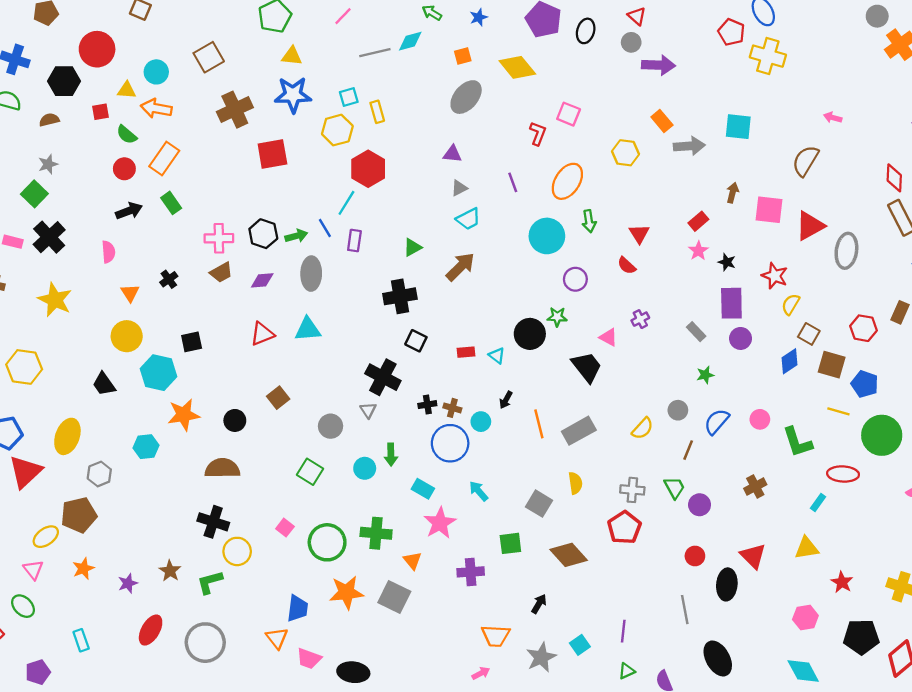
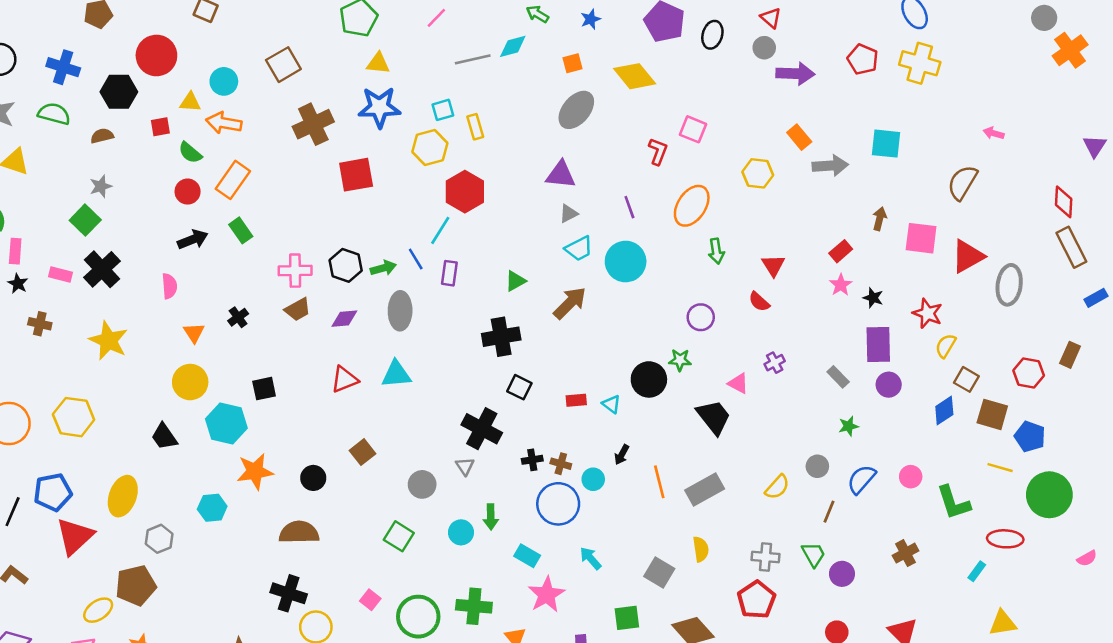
red pentagon: (731, 32) -> (863, 59), moved
purple triangle: (452, 154) -> (561, 175), size x1.4
cyan circle: (547, 236) -> (626, 262), moved
yellow triangle: (807, 548) -> (1003, 623), moved

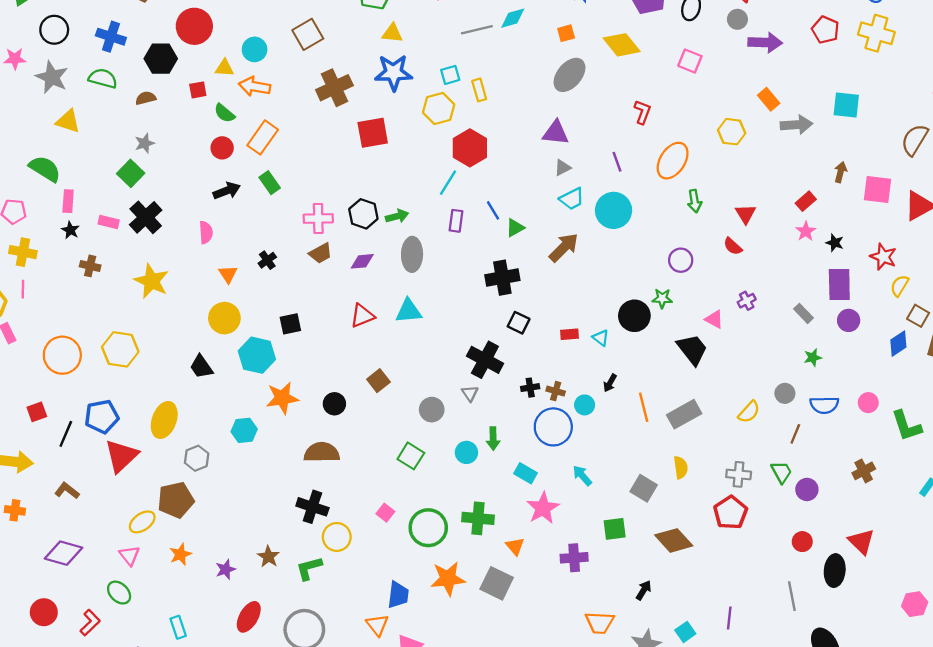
pink square: (693, 129) -> (690, 61), moved
blue line: (416, 259) -> (493, 210), moved
blue semicircle: (861, 479) -> (824, 405), turned -132

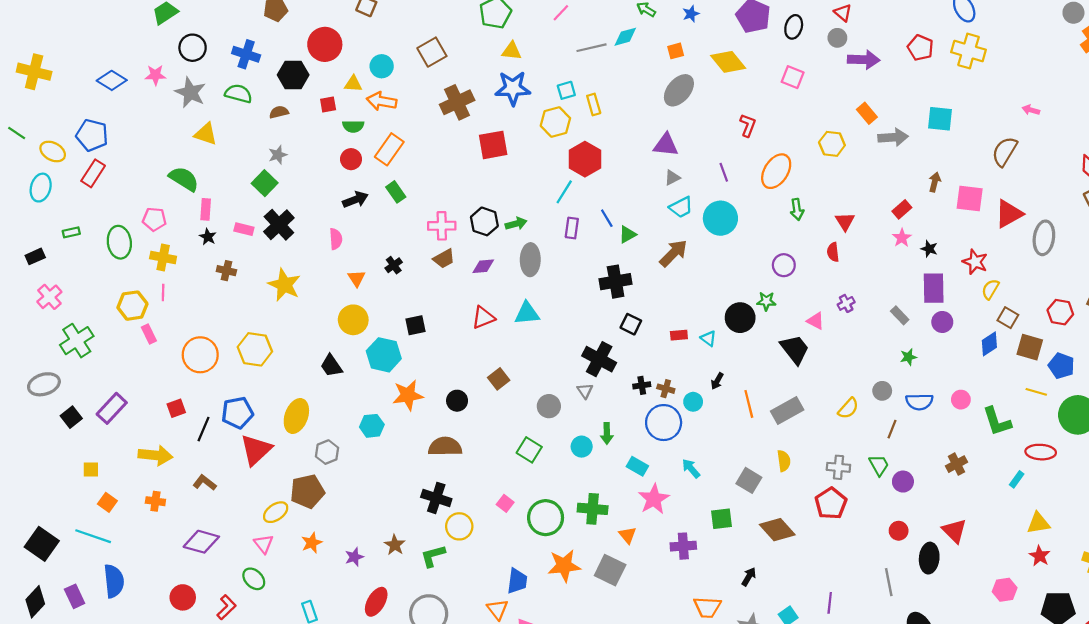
green semicircle: (224, 113) -> (353, 126), turned -40
red semicircle: (733, 246) -> (833, 252), turned 42

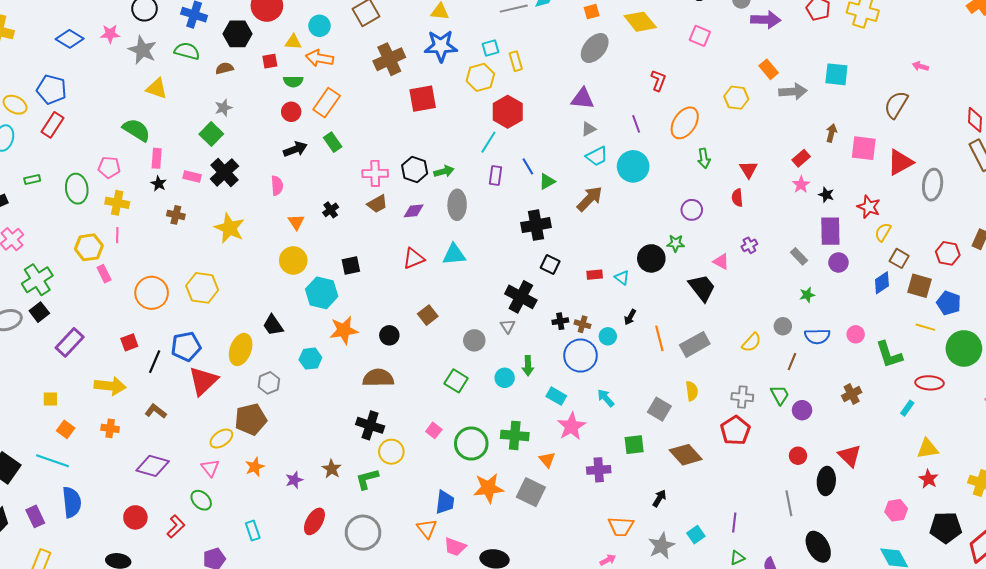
black trapezoid: (331, 366) -> (273, 325), moved
black square: (71, 417) -> (39, 312), moved

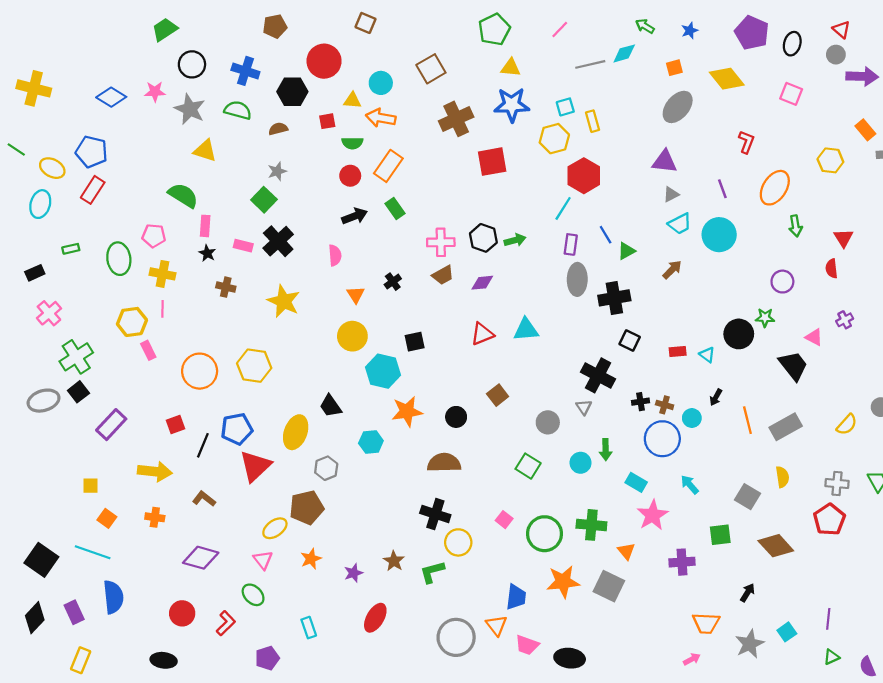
brown arrow: (590, 199) -> (672, 270), size x0.7
gray ellipse: (457, 205) -> (577, 279), moved
gray circle: (363, 533) -> (456, 637), moved

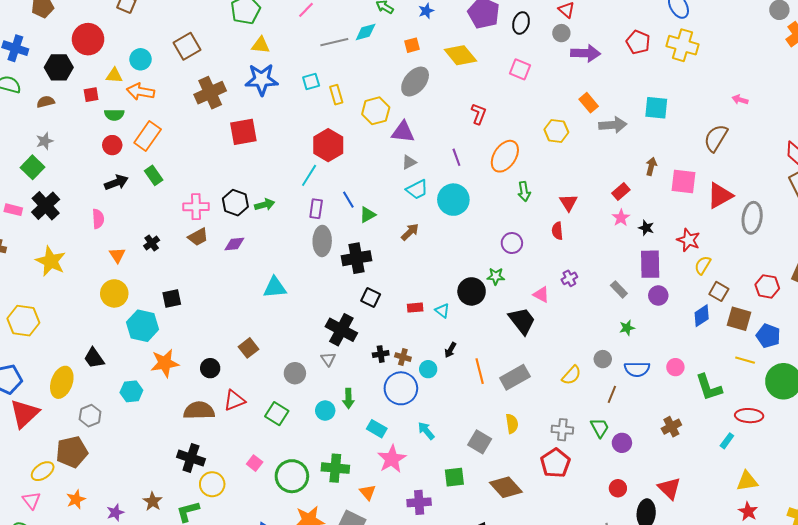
yellow hexagon: (554, 139) -> (376, 111), moved
red triangle: (482, 334) -> (234, 400), moved

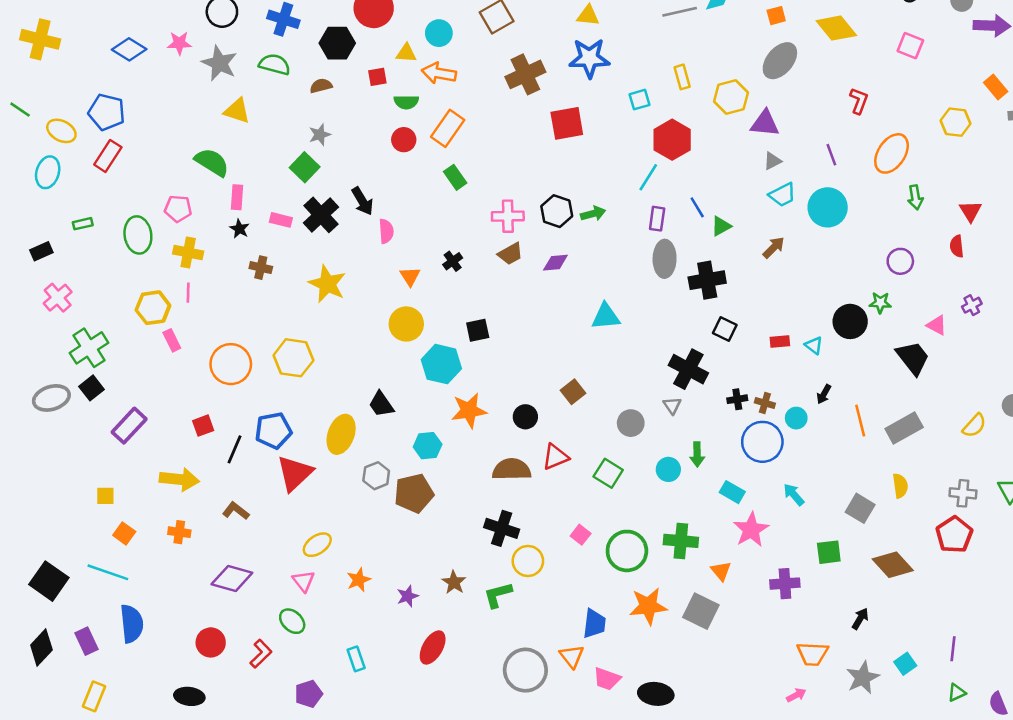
cyan square: (311, 82) -> (639, 100), moved
black arrow: (116, 182) -> (362, 201), moved, turned 80
brown pentagon: (72, 452) -> (414, 493), moved

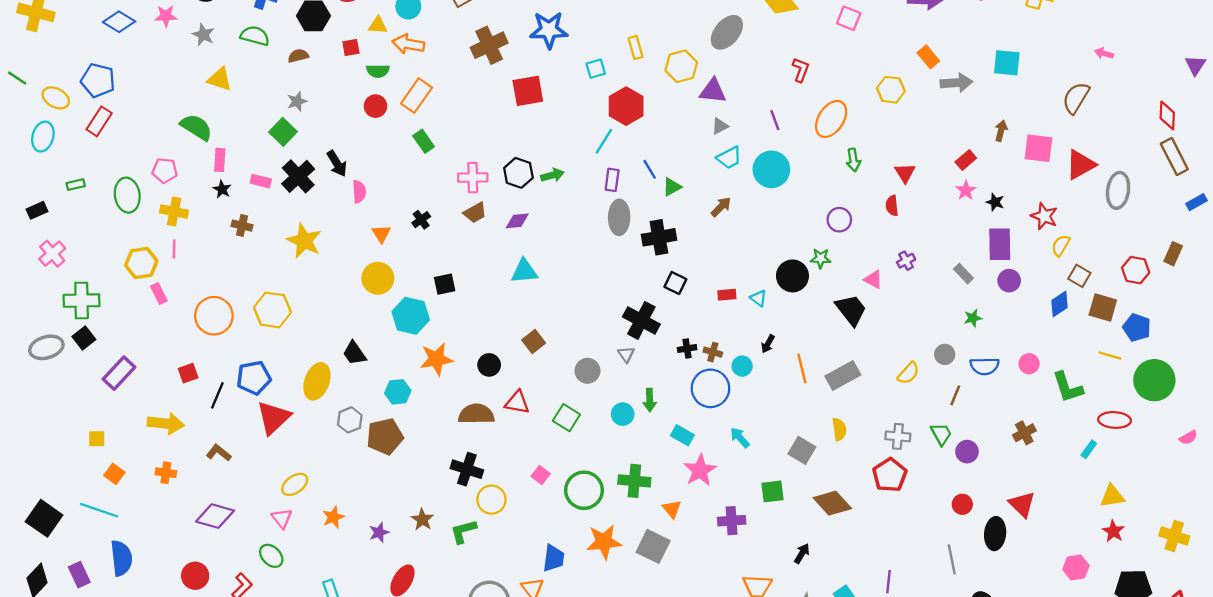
gray star: (219, 63) -> (203, 35), size x0.7
cyan triangle: (606, 316) -> (524, 271), moved
green cross: (89, 348) -> (82, 301), turned 32
red triangle: (555, 457) -> (517, 402), turned 32

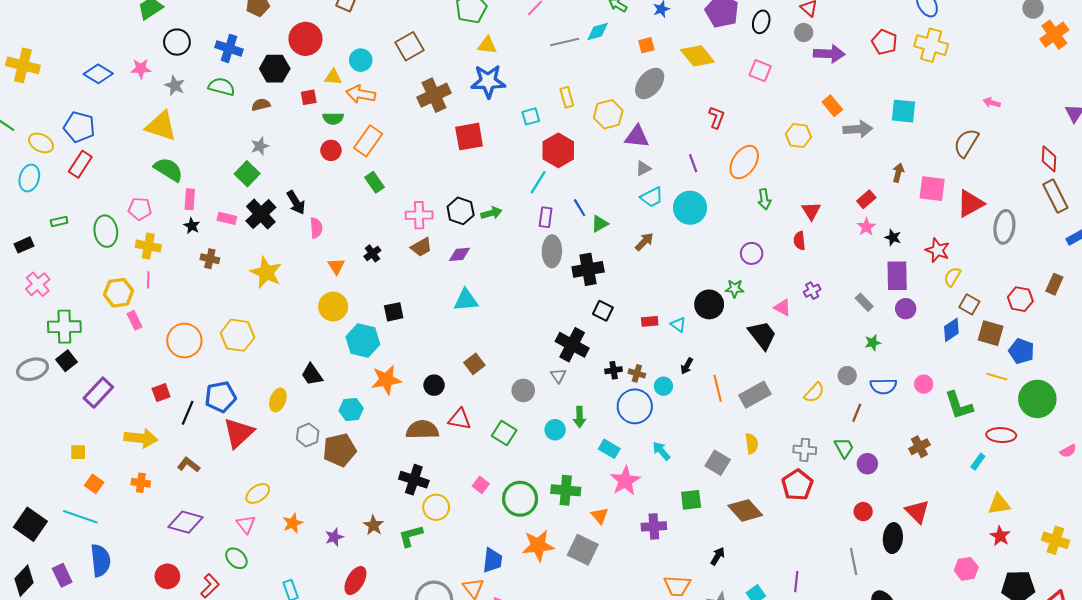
yellow triangle: (220, 79) -> (161, 126), moved, size x1.4
yellow ellipse: (317, 381) -> (278, 400), size x0.7

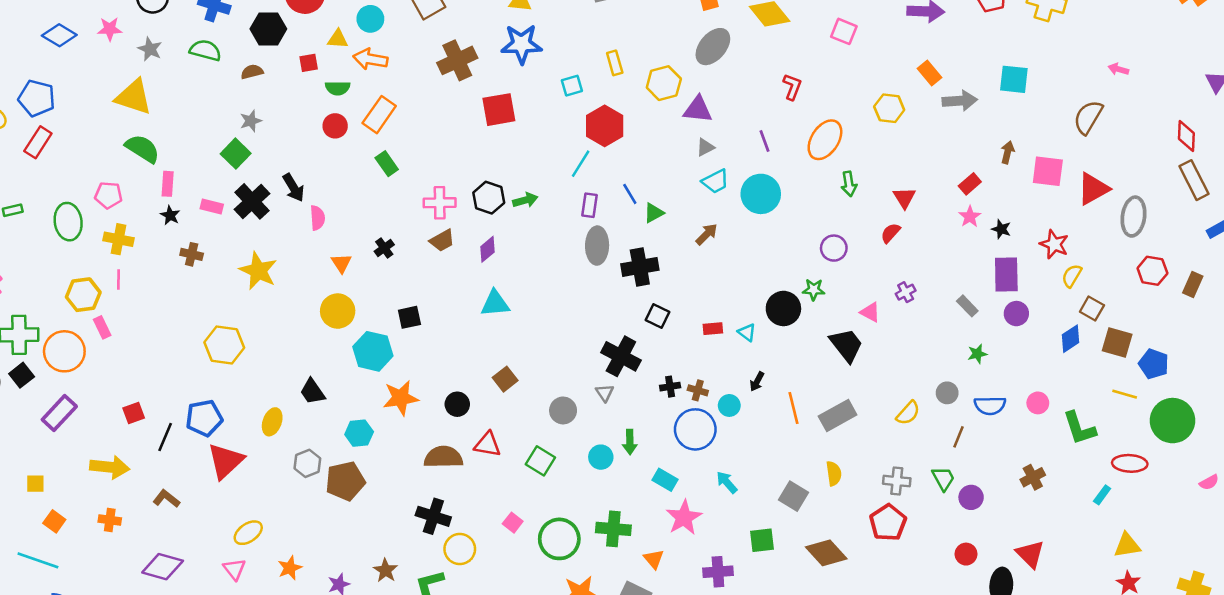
red semicircle: (799, 241) -> (890, 233), turned 48
purple diamond: (460, 254) -> (487, 249), turned -35
red hexagon: (1020, 299) -> (1152, 271), moved
orange circle: (184, 341) -> (64, 351), moved

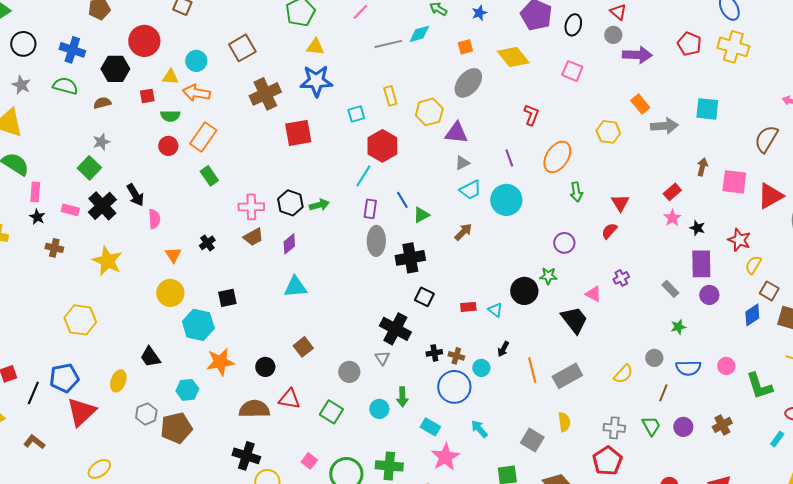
purple circle: (971, 497) -> (683, 427), moved

